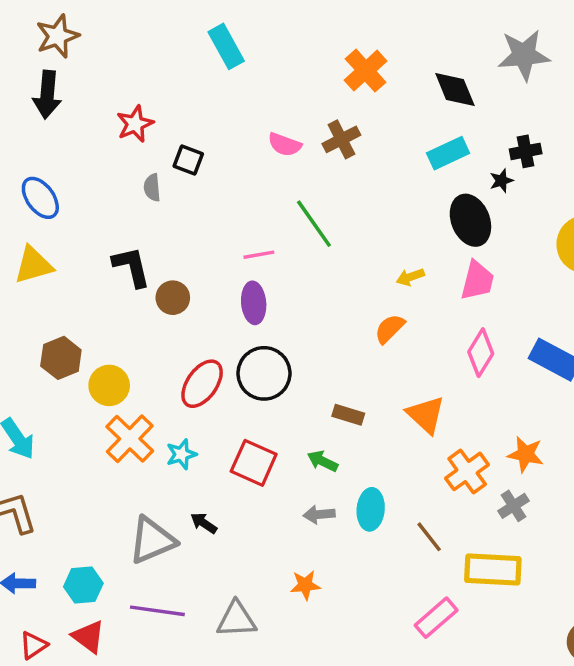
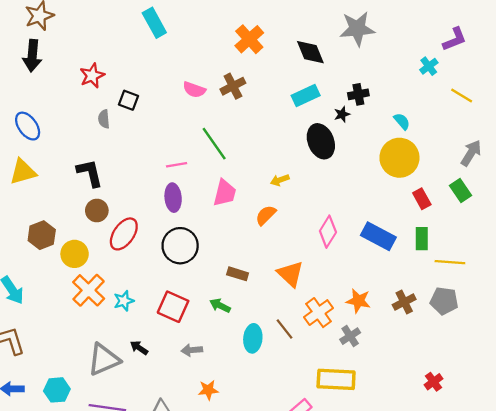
pink trapezoid: (477, 280) -> (225, 193), moved
brown circle: (173, 298) -> (97, 210), moved
red ellipse: (202, 384) -> (124, 234), moved
gray arrow: (319, 514) -> (192, 350), moved
brown line: (429, 537) -> (285, 329), moved

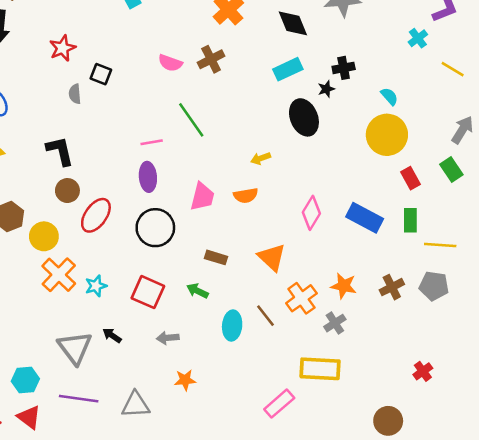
pink trapezoid: (225, 193) -> (202, 197), moved
orange semicircle: (266, 215) -> (246, 195), turned -145
gray triangle: (104, 359) -> (75, 348), turned -44

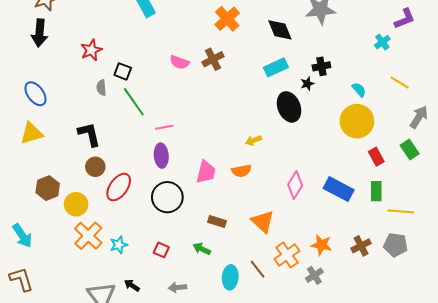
yellow line: (453, 69) -> (400, 83), moved
green line: (191, 120) -> (134, 102), moved
red square: (148, 292) -> (161, 250), size x0.6

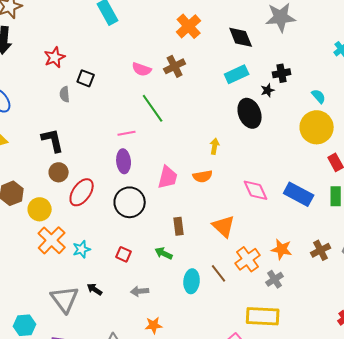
green line: (134, 102) -> (153, 108), moved
yellow arrow: (254, 140) -> (215, 146), turned 119
pink diamond: (295, 185) -> (256, 190), turned -56
brown rectangle: (217, 222) -> (179, 226), turned 66

